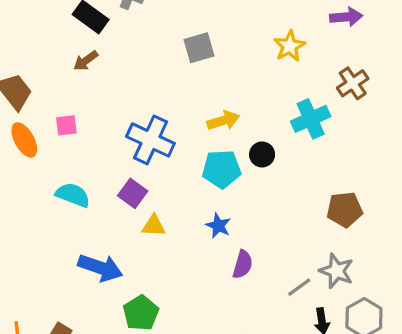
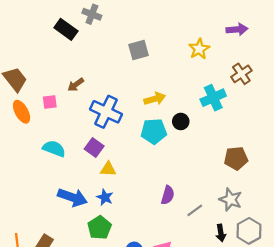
brown arrow: (86, 61) -> (76, 85), moved
blue star: (218, 226) -> (105, 197), moved
gray line: (299, 287) -> (195, 210), moved

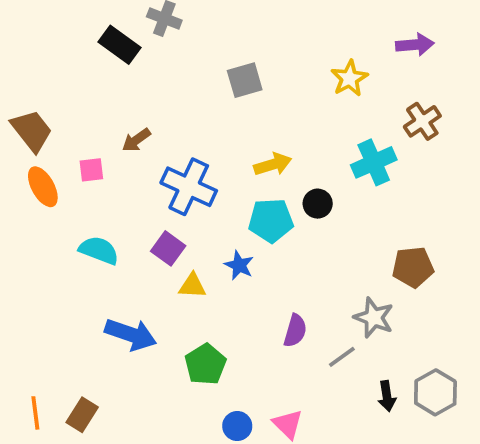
blue star: (105, 197) -> (239, 265), moved
gray star: (231, 199) -> (374, 318), moved
green pentagon: (100, 228) -> (205, 364), moved

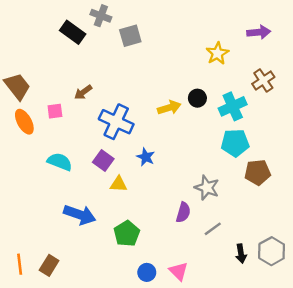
gray square: (245, 80) -> (130, 36), moved
black circle: (318, 204) -> (197, 98), moved
cyan pentagon: (271, 220) -> (235, 143), moved
blue star: (239, 265) -> (146, 157), moved
gray star: (374, 318) -> (207, 188), moved

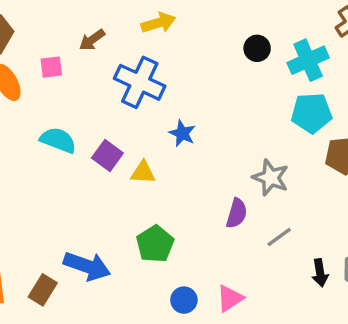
yellow arrow: (169, 108) -> (158, 23), moved
purple square: (103, 161) -> (107, 155), moved
blue arrow: (80, 215) -> (87, 266), moved
pink triangle: (179, 271) -> (230, 298), turned 42

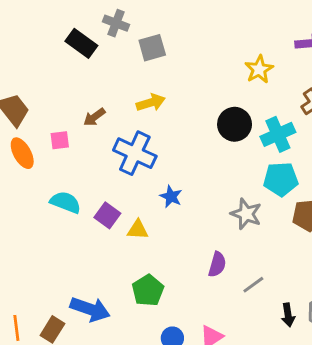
black circle: (257, 48) -> (235, 124), size x1.5
gray star: (271, 178) -> (246, 214), moved

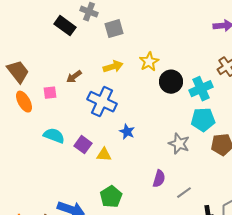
yellow star: (259, 69) -> (149, 62), moved

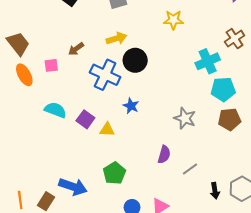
yellow star: (149, 62) -> (173, 20), moved, turned 30
black circle: (171, 82) -> (135, 60), moved
cyan pentagon: (203, 120) -> (223, 89), moved

